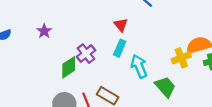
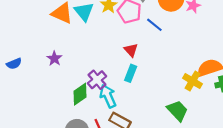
yellow cross: (181, 58) -> (193, 81), turned -36
cyan arrow: (139, 66) -> (108, 96), moved

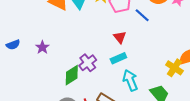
purple star: (54, 59) -> (42, 47), moved
cyan rectangle: (131, 73) -> (118, 58), turned 42
cyan arrow: (108, 96) -> (130, 80), moved

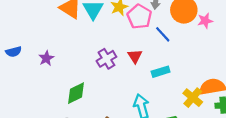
cyan rectangle: (118, 58) -> (161, 72), moved
purple cross: (88, 63) -> (106, 59), moved

